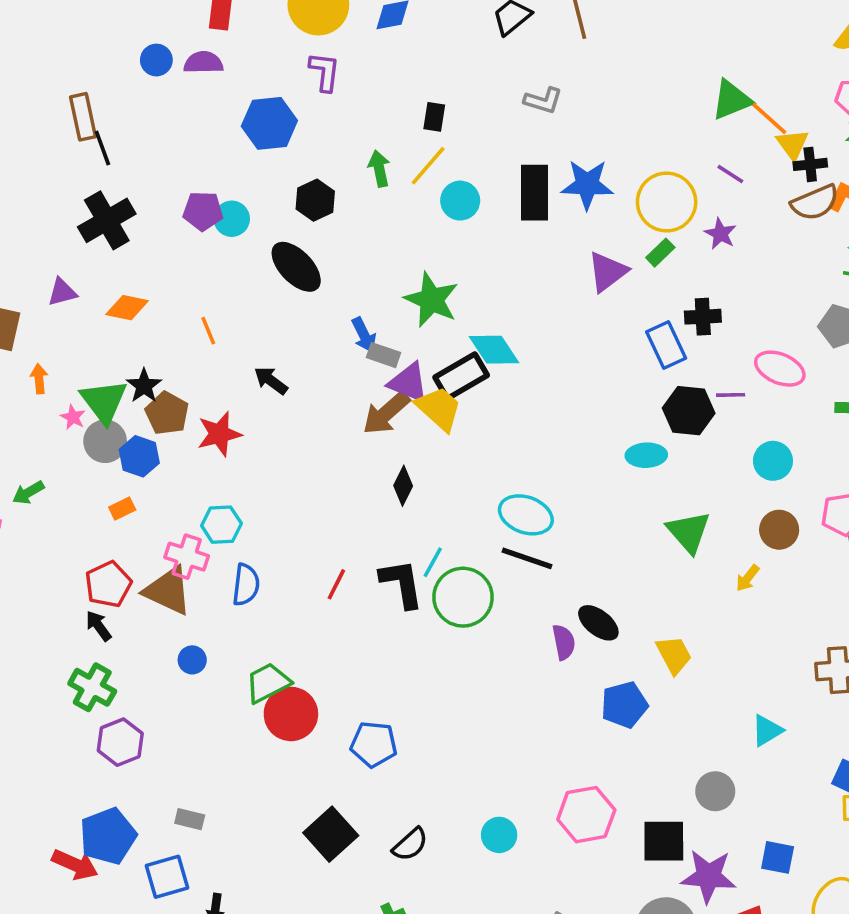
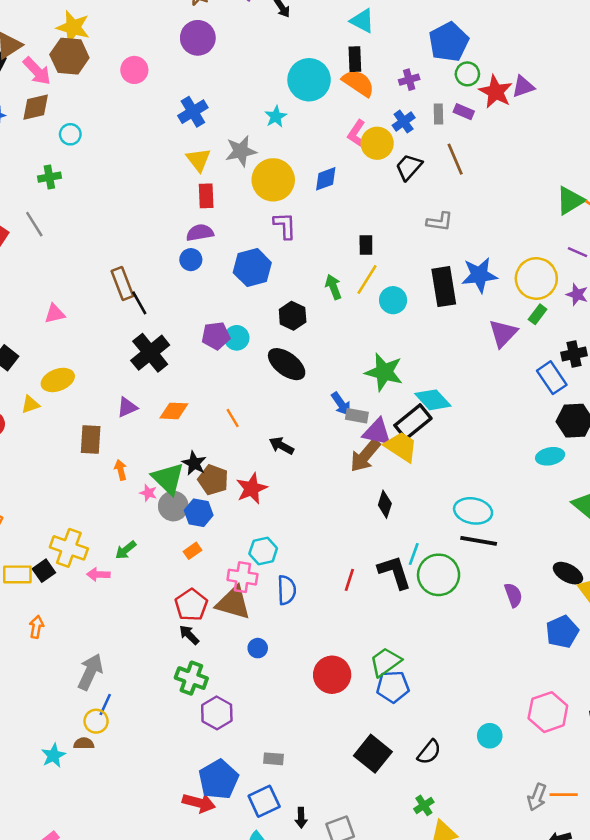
blue circle: (156, 60) -> (191, 260), moved
black ellipse: (598, 623) -> (568, 573), moved
green trapezoid: (268, 683) -> (385, 662), moved

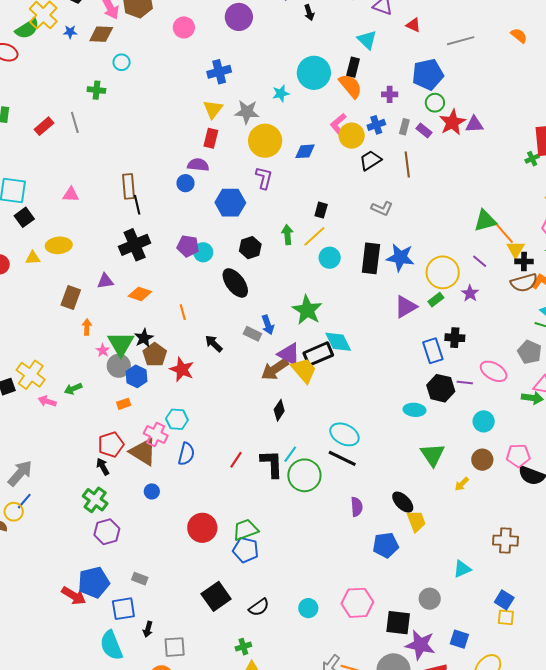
gray rectangle: (357, 416) -> (252, 334), moved
red star: (252, 488) -> (182, 369), turned 30

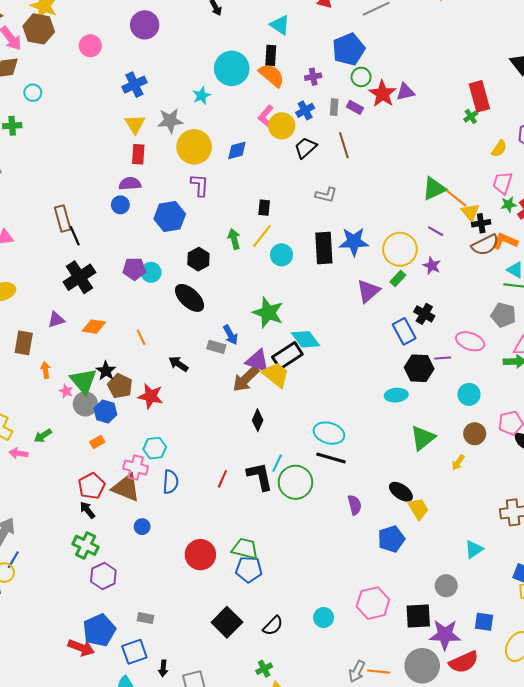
black cross: (455, 338) -> (424, 314), turned 36
green triangle: (433, 455) -> (423, 438), turned 36
green trapezoid: (245, 530) -> (245, 549), turned 44

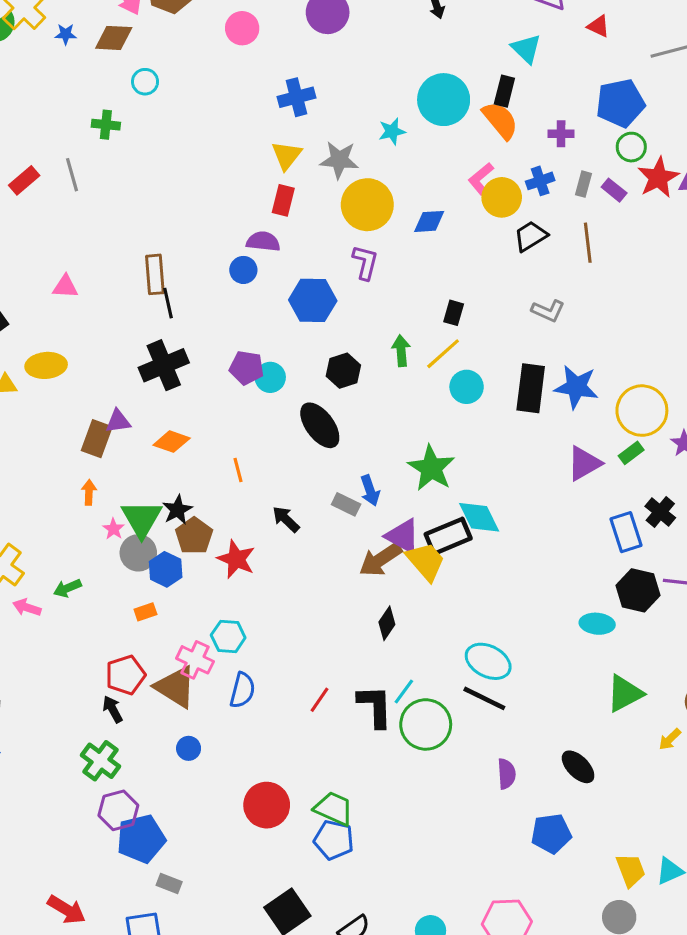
brown rectangle: (24, 343) -> (97, 439), moved
yellow trapezoid: (418, 509) -> (631, 870), moved
blue pentagon: (99, 630) -> (141, 839), moved

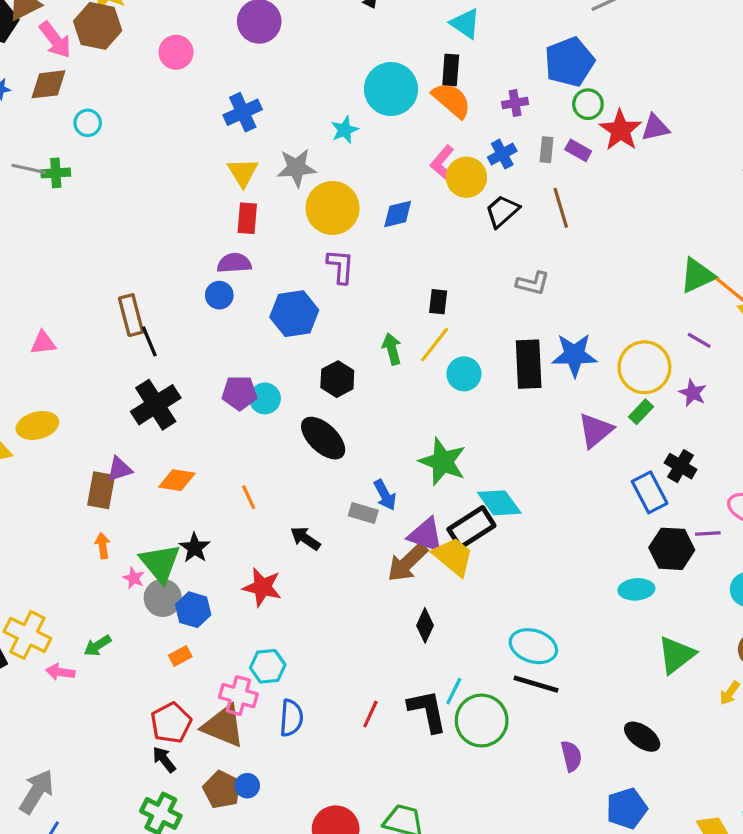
gray line: (72, 175) -> (29, 169), moved, turned -52
brown pentagon: (194, 536) -> (222, 790), moved

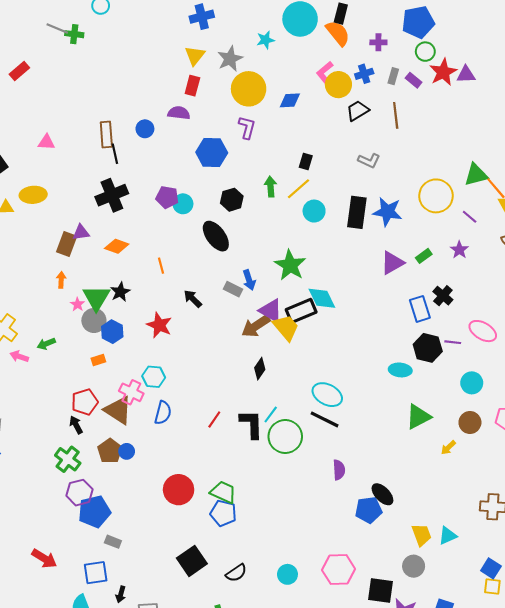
gray star: (297, 168) -> (230, 59), turned -30
blue circle: (219, 295) -> (145, 129), moved
yellow circle: (644, 367) -> (436, 196), moved
black ellipse: (642, 737) -> (382, 494), moved

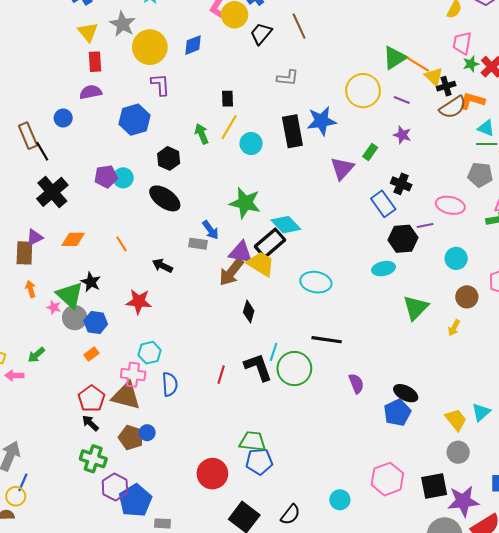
cyan ellipse: (327, 395) -> (316, 282), moved
red circle: (179, 490) -> (212, 474), moved

